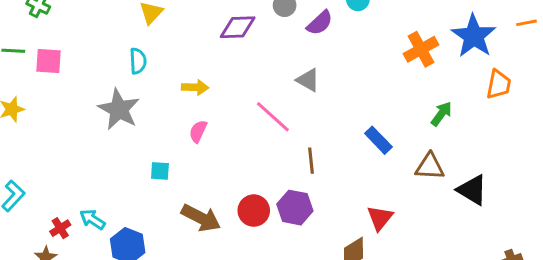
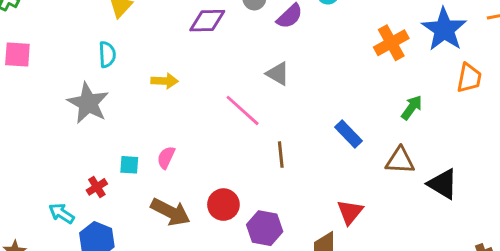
pink semicircle: (198, 131) -> (166, 157), moved
purple hexagon: (295, 208) -> (265, 228), moved
red cross: (60, 228) -> (97, 187), moved

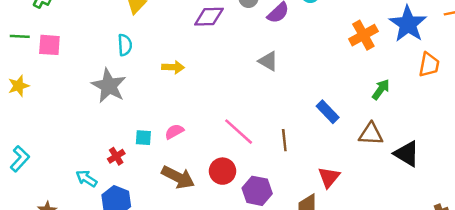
pink line: (243, 110) -> (239, 132), moved
brown line: (281, 155) -> (284, 140), moved
pink semicircle: (166, 157) -> (174, 132), turned 36

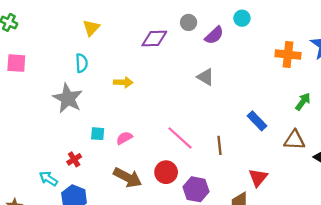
orange cross: (363, 35) -> (288, 55), turned 35
cyan square: (143, 138) -> (98, 134), moved

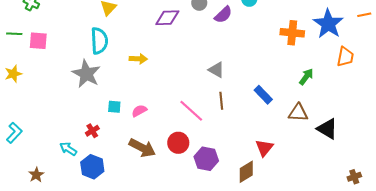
cyan semicircle: (82, 63) -> (99, 41), size x1.5
gray triangle: (206, 77) -> (216, 70), moved
brown line: (220, 145) -> (221, 101), moved

